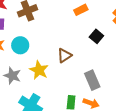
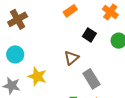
brown triangle: (64, 55) -> (71, 58), moved

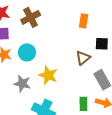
orange rectangle: (70, 11) -> (84, 21), moved, turned -48
black square: (89, 35) -> (102, 44), moved, turned -32

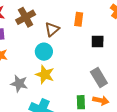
cyan circle: (27, 52) -> (44, 52), moved
brown triangle: (83, 58) -> (52, 29), moved

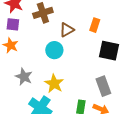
black square: (98, 42) -> (109, 51), size x1.5
yellow star: (45, 75) -> (54, 84), moved

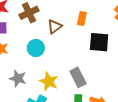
cyan circle: (54, 50) -> (36, 48), moved
gray rectangle: (103, 86) -> (78, 77), moved

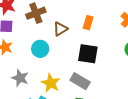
black square: (99, 42) -> (88, 54), moved
gray rectangle: (78, 77) -> (80, 81), turned -36

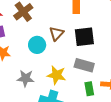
brown triangle: (60, 29) -> (56, 33), moved

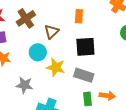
brown triangle: (56, 33) -> (52, 32), moved
yellow star: (56, 75) -> (56, 67), moved

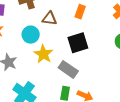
brown triangle: (52, 32) -> (50, 19), turned 35
black square: (85, 47) -> (78, 43), turned -30

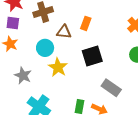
orange rectangle: (80, 12) -> (86, 23), moved
gray rectangle: (68, 69) -> (111, 88), moved

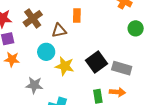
black square: (92, 56) -> (96, 62), moved

